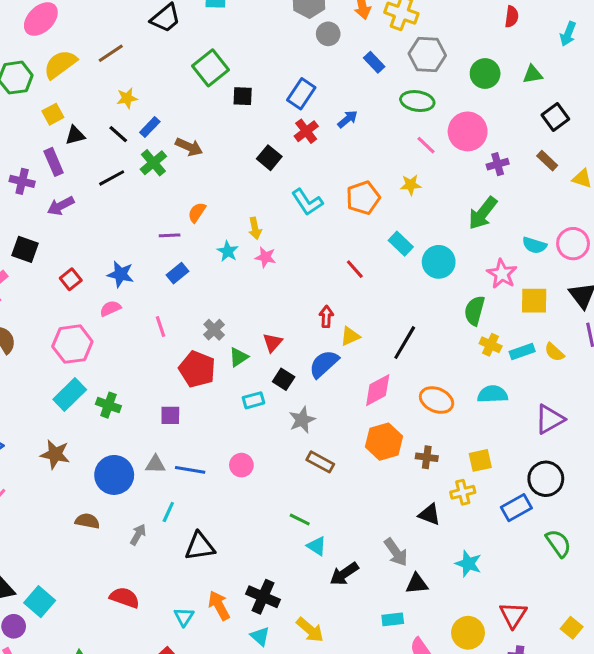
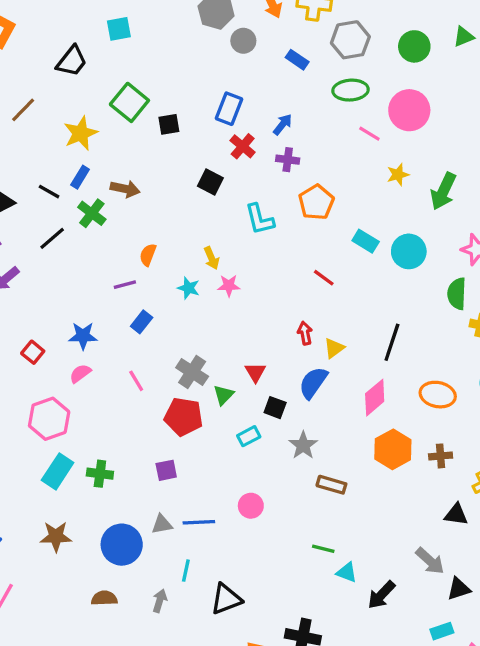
yellow star: (127, 98) -> (81, 133), moved, size x1.5
purple cross: (498, 164) -> (288, 160), moved, turned 35
yellow star: (411, 185) -> (398, 175), moved
cyan L-shape: (307, 202) -> (260, 219), turned 32
gray cross: (214, 330) -> (192, 372), size x1.4

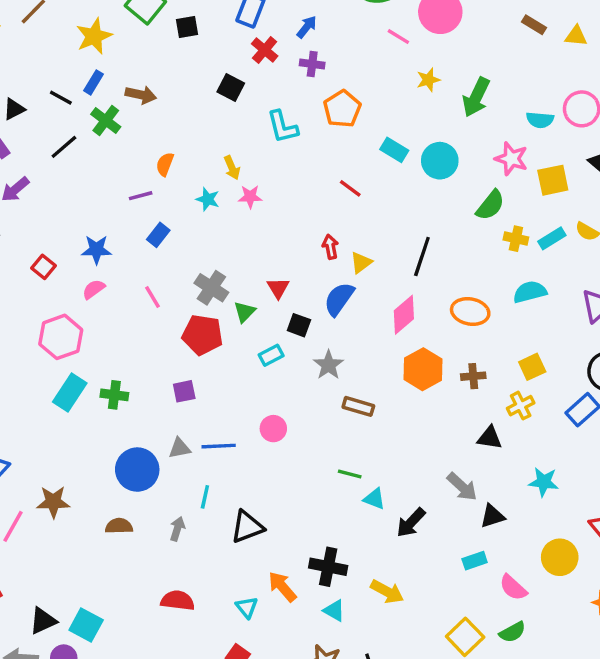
green semicircle: (457, 294) -> (490, 205), turned -144
brown star: (56, 537) -> (53, 502), moved

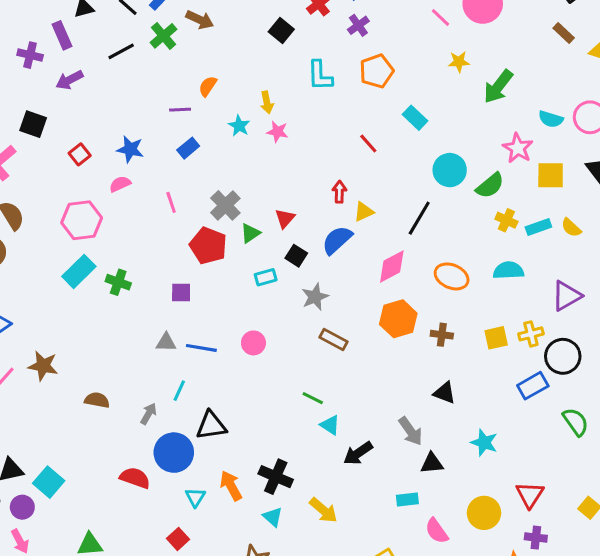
purple cross: (312, 64) -> (358, 25), turned 35
cyan circle: (440, 161) -> (450, 170), moved
yellow cross: (521, 406) -> (531, 334), moved
blue circle: (137, 470) -> (174, 453), moved

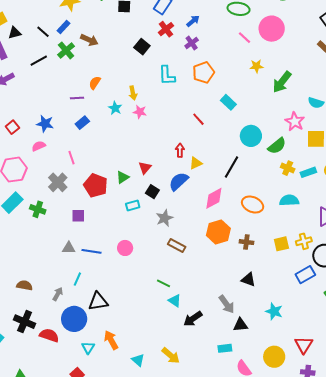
gray cross: (225, 205) -> (58, 182), moved
black cross: (276, 477) -> (25, 322), moved

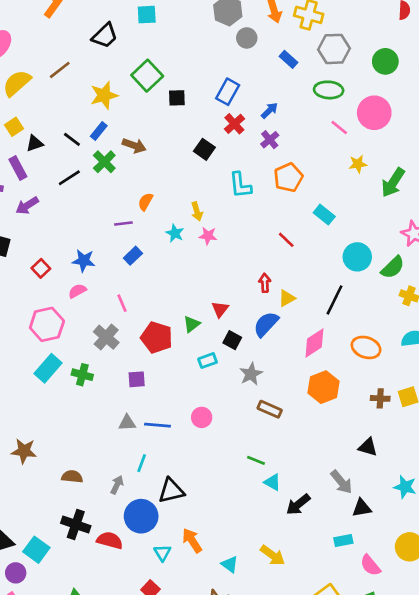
brown cross: (246, 242) -> (380, 398), moved

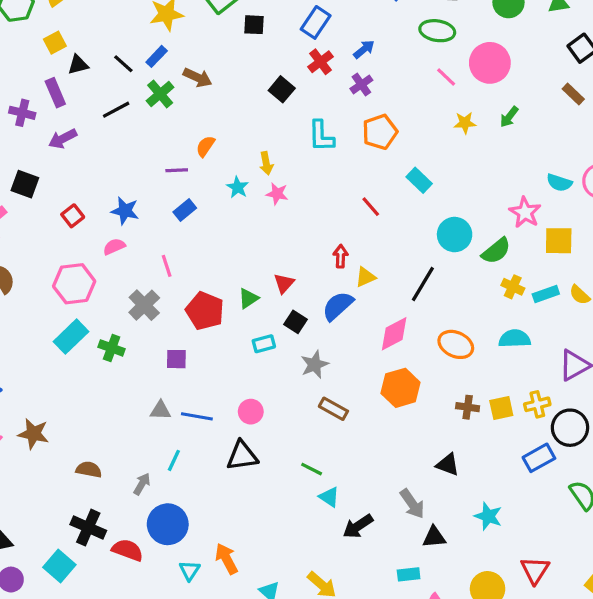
green arrow: (393, 182) -> (509, 117), moved, size x0.6
black triangle: (171, 491) -> (242, 456), moved
cyan square: (36, 550) -> (59, 566), moved

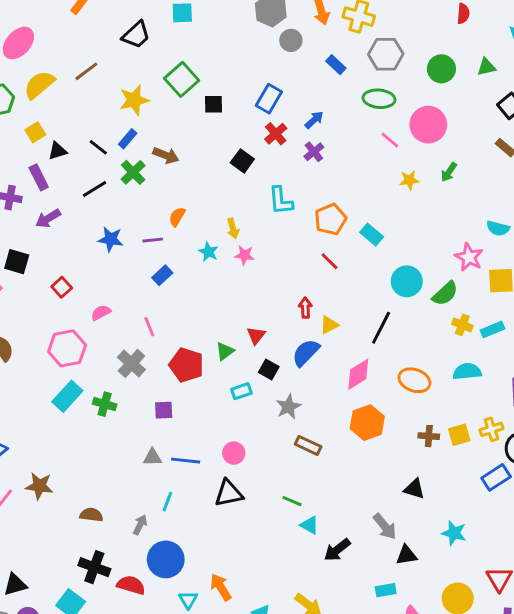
orange pentagon: (380, 132) -> (330, 219), moved
blue star: (125, 211) -> (111, 239), moved

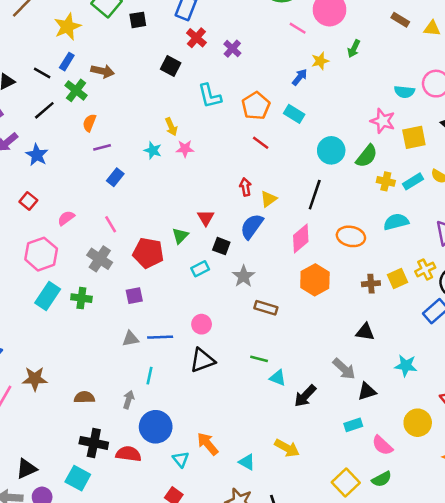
blue arrow: (314, 120) -> (300, 77), moved
orange semicircle: (177, 217) -> (89, 123), moved
blue star: (111, 239) -> (37, 155), moved, turned 30

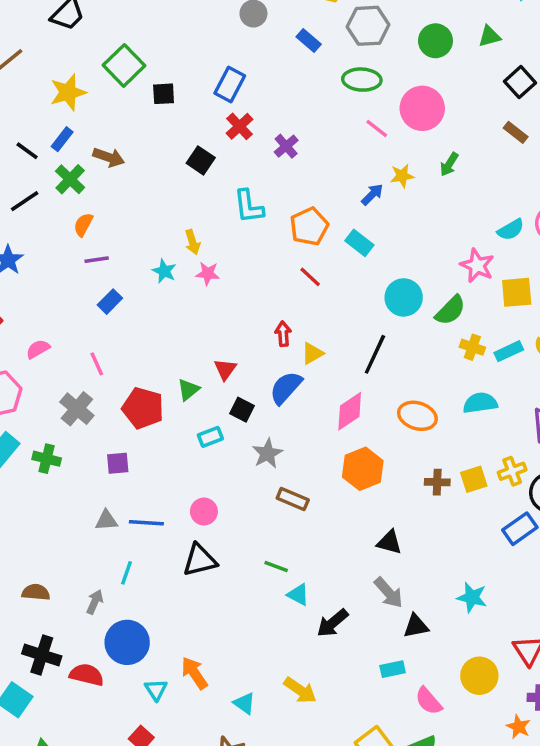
cyan semicircle: (404, 92) -> (511, 230), turned -42
black triangle: (365, 332) -> (389, 542), moved

